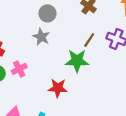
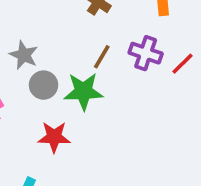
gray circle: (47, 13) -> (44, 85), moved

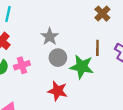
brown line: (102, 57) -> (97, 48), turned -42

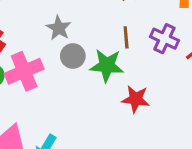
pink cross: (22, 65) -> (24, 71), size x1.6
red star: (58, 91) -> (136, 99), moved

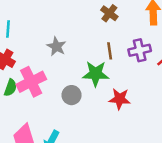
purple cross: (164, 39) -> (140, 50), turned -35
gray circle: (73, 56) -> (72, 95), moved

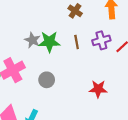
green star: (96, 74) -> (49, 42), moved
red star: (120, 99) -> (98, 89), moved

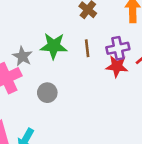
gray star: (32, 40) -> (22, 56), moved
red star: (98, 89) -> (117, 66), moved

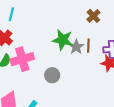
gray star: (22, 56) -> (76, 47), moved

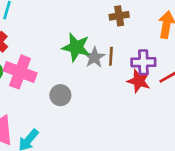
brown cross: (93, 16) -> (119, 16), turned 32
pink cross: (22, 59) -> (20, 72), turned 35

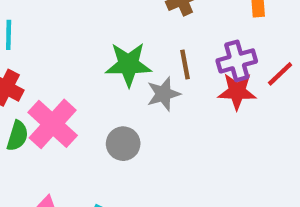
gray star: (94, 57) -> (163, 94), moved, turned 30
pink cross: (20, 72) -> (53, 124), turned 36

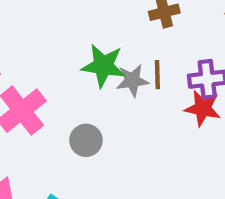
gray star: (163, 94) -> (132, 81), moved

